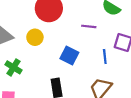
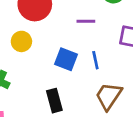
blue line: (105, 56) -> (95, 60), moved

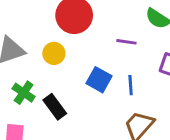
black rectangle: (54, 101) -> (55, 107), moved, turned -30

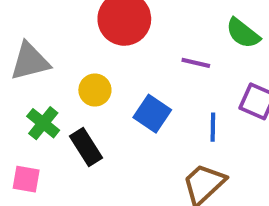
yellow circle: (54, 53) -> (95, 90), moved
blue line: (131, 85) -> (213, 127), moved

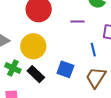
yellow circle: (95, 90) -> (33, 46), size x1.6
blue square: (152, 114) -> (65, 69), moved

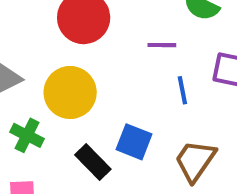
blue line: (93, 50) -> (182, 90), moved
black rectangle: (36, 74) -> (93, 162), moved

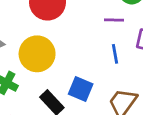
purple line: (162, 45) -> (114, 20), moved

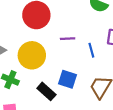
purple line: (114, 20) -> (68, 39), moved

